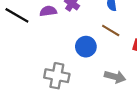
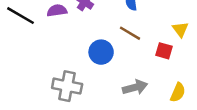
gray arrow: (115, 77) -> (135, 87), turned -30

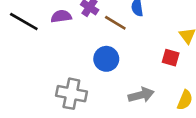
brown line: (130, 33) -> (115, 23), moved

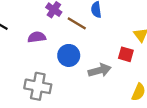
purple semicircle: (61, 16) -> (37, 37), moved
gray arrow: (141, 95) -> (100, 70), moved

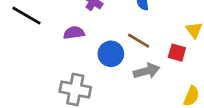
brown line: (77, 23) -> (139, 41), moved

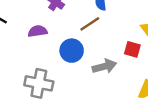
brown line: (139, 41) -> (90, 24), moved, turned -65

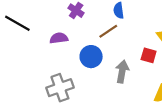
gray arrow: (104, 66) -> (122, 72), turned -65
gray cross: (39, 83) -> (60, 88), turned -30

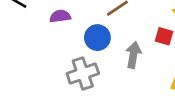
gray cross: (60, 88) -> (83, 74), moved

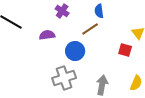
gray arrow: (133, 55) -> (102, 85), moved

